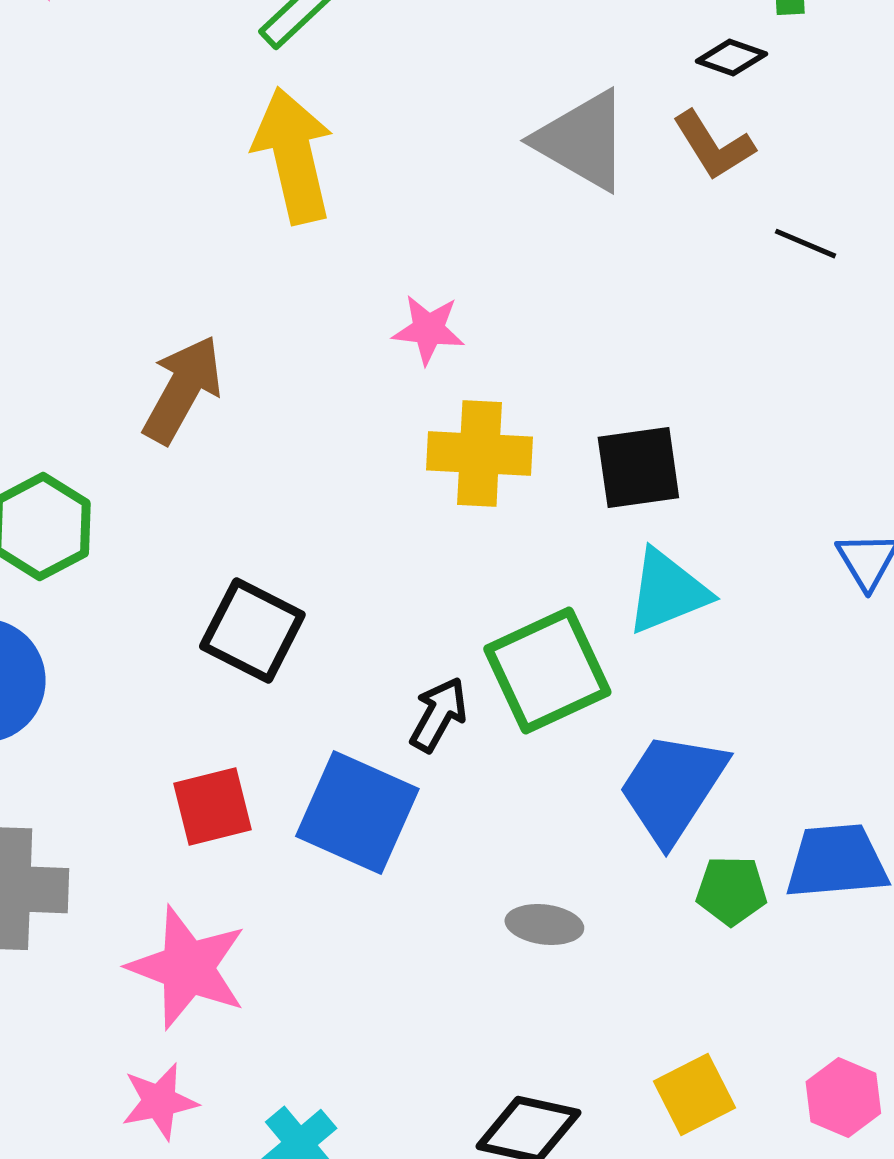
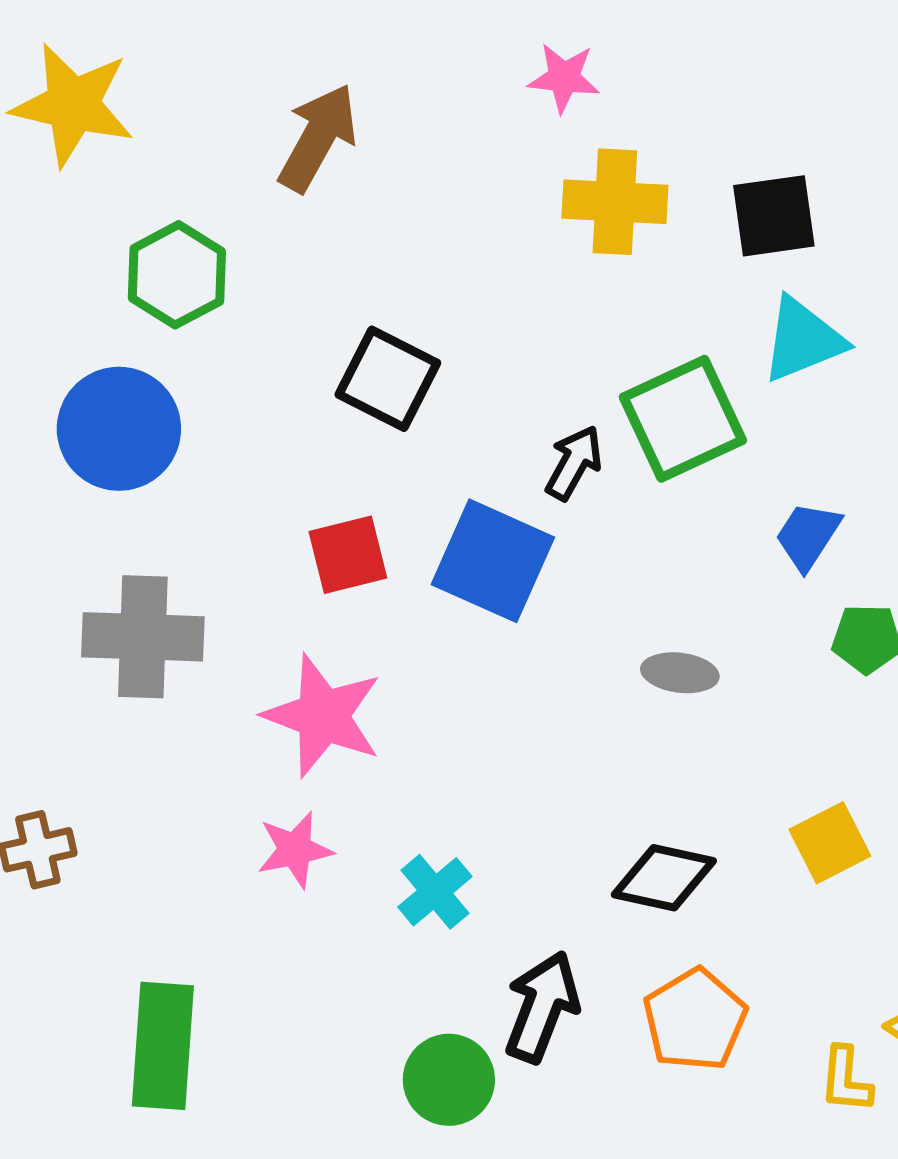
blue trapezoid: (672, 788) -> (808, 536), size x0.6

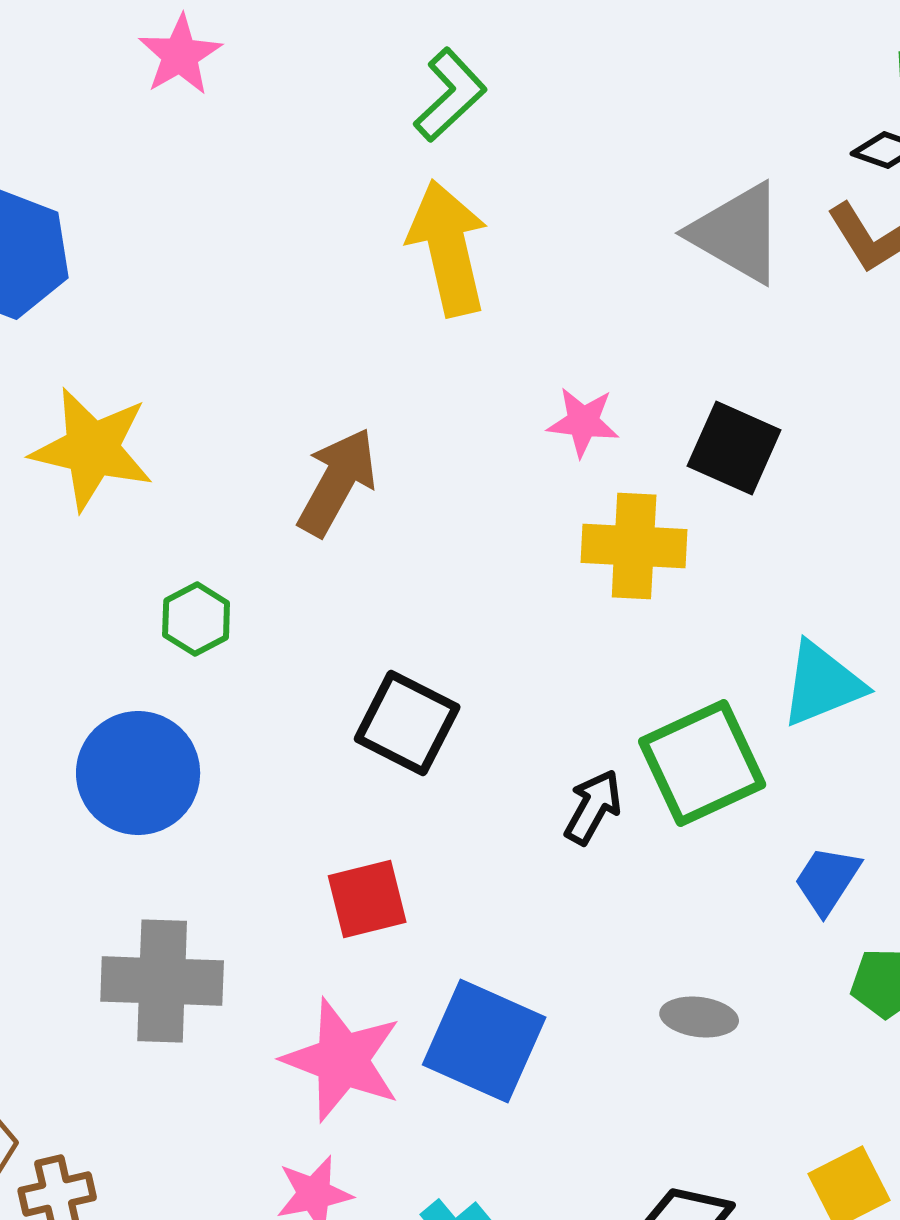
black square: (774, 216) -> (734, 448), moved, turned 32
green hexagon: (177, 275) -> (196, 619), size x0.7
blue square: (493, 561) -> (484, 1041), moved

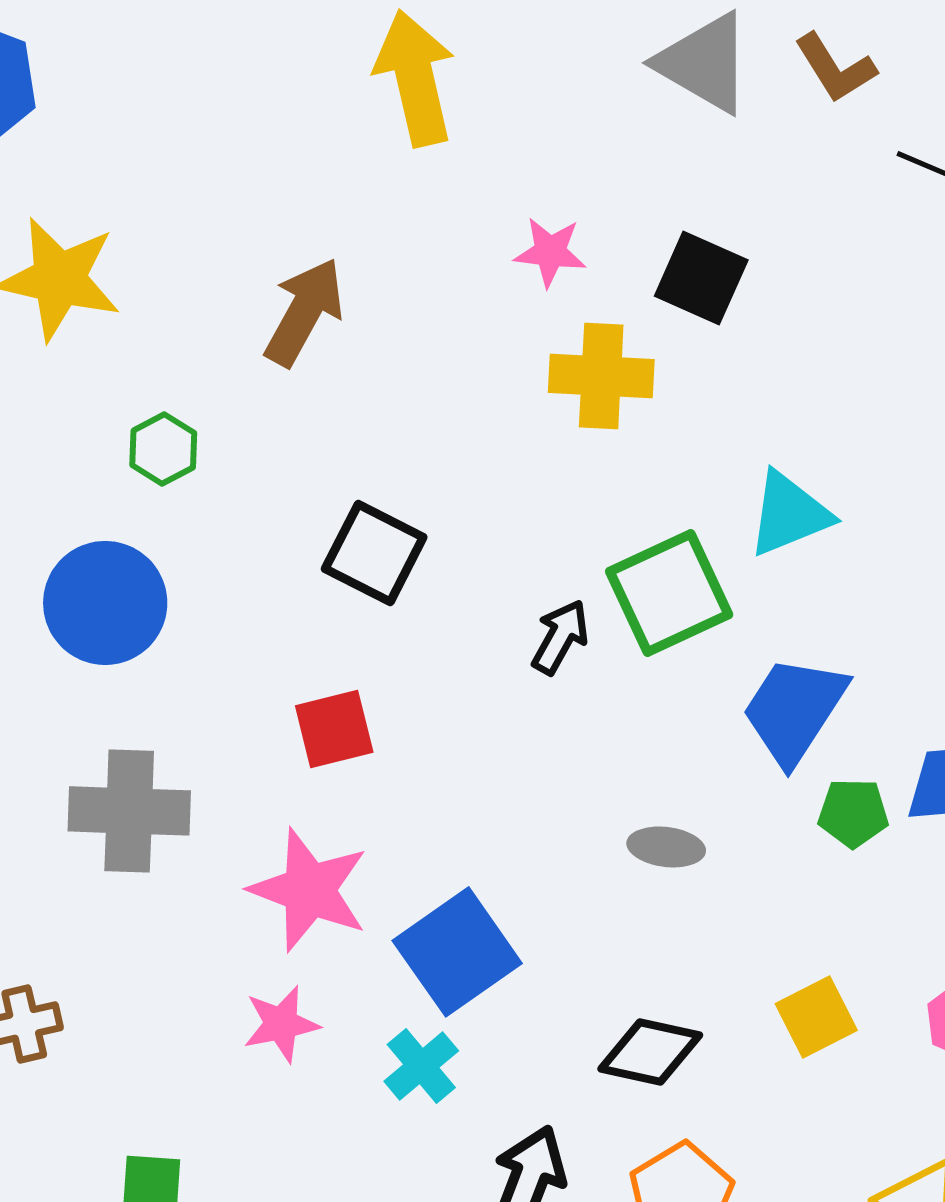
blue trapezoid: (827, 880) -> (794, 710), size x1.6
blue square: (484, 1041) -> (457, 952), moved, turned 31

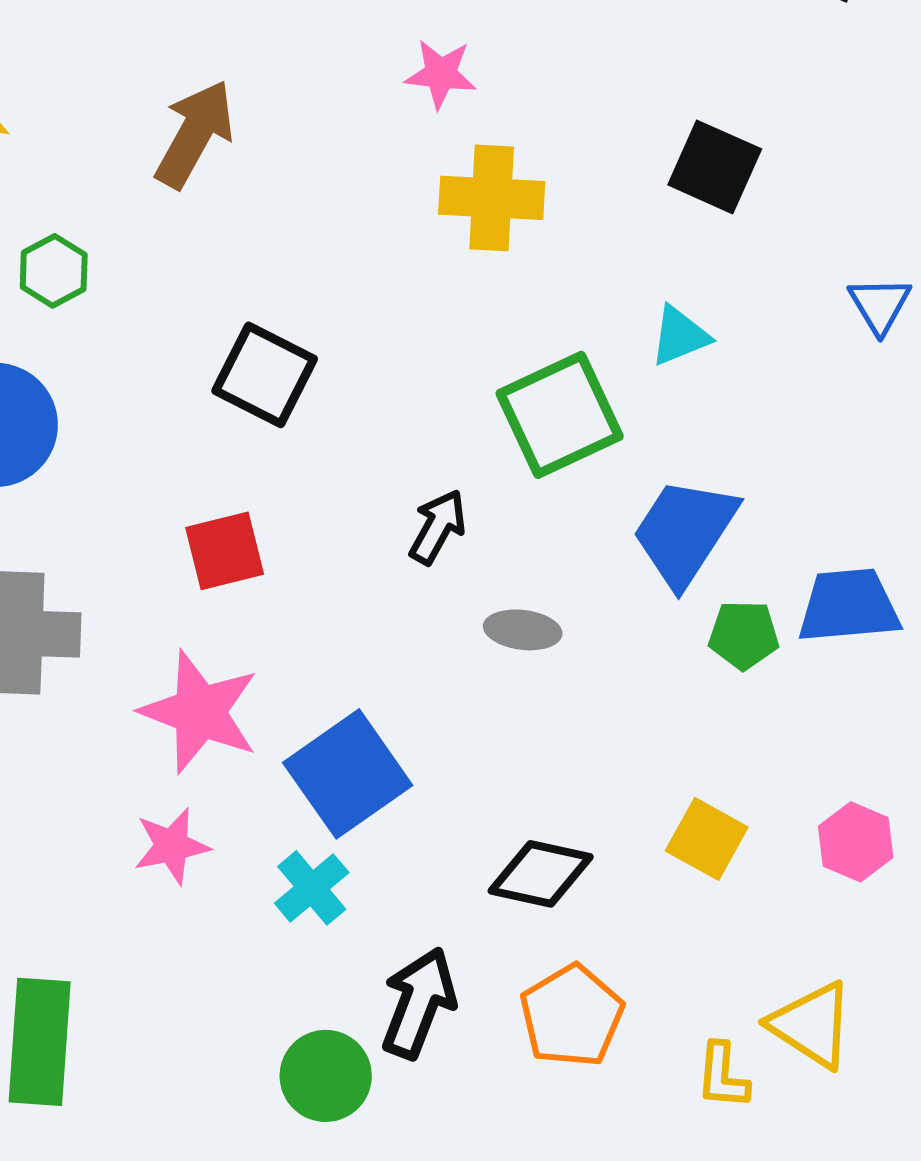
black square: (701, 278) -> (715, 167), moved
cyan triangle: (789, 514) -> (680, 336), size x0.7
black arrow: (560, 637) -> (438, 527), moved
gray ellipse: (666, 847) -> (523, 630), moved
yellow square: (816, 1017) -> (707, 839), turned -34

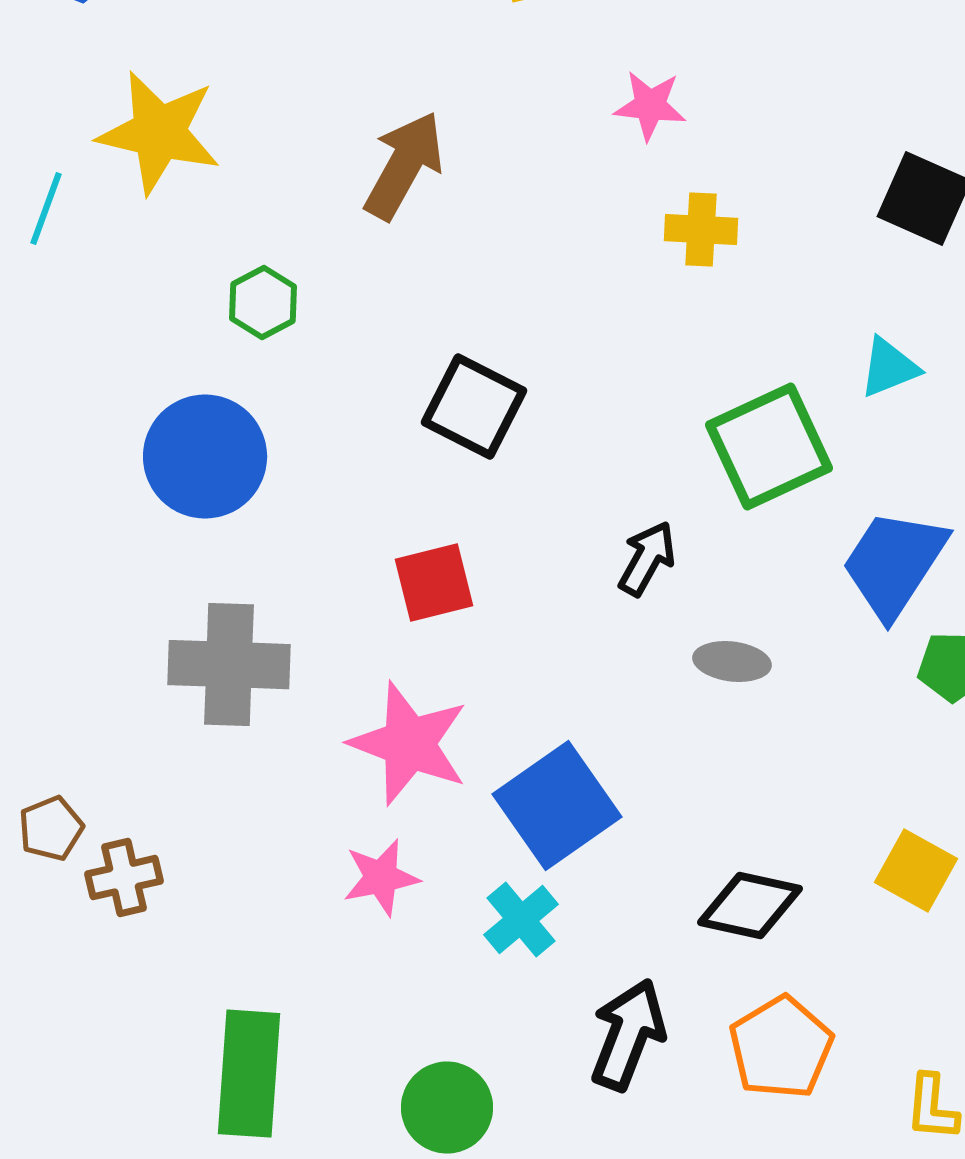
yellow cross: (492, 198) -> (701, 230), size x0.7
green circle: (326, 1076) -> (447, 1108), moved

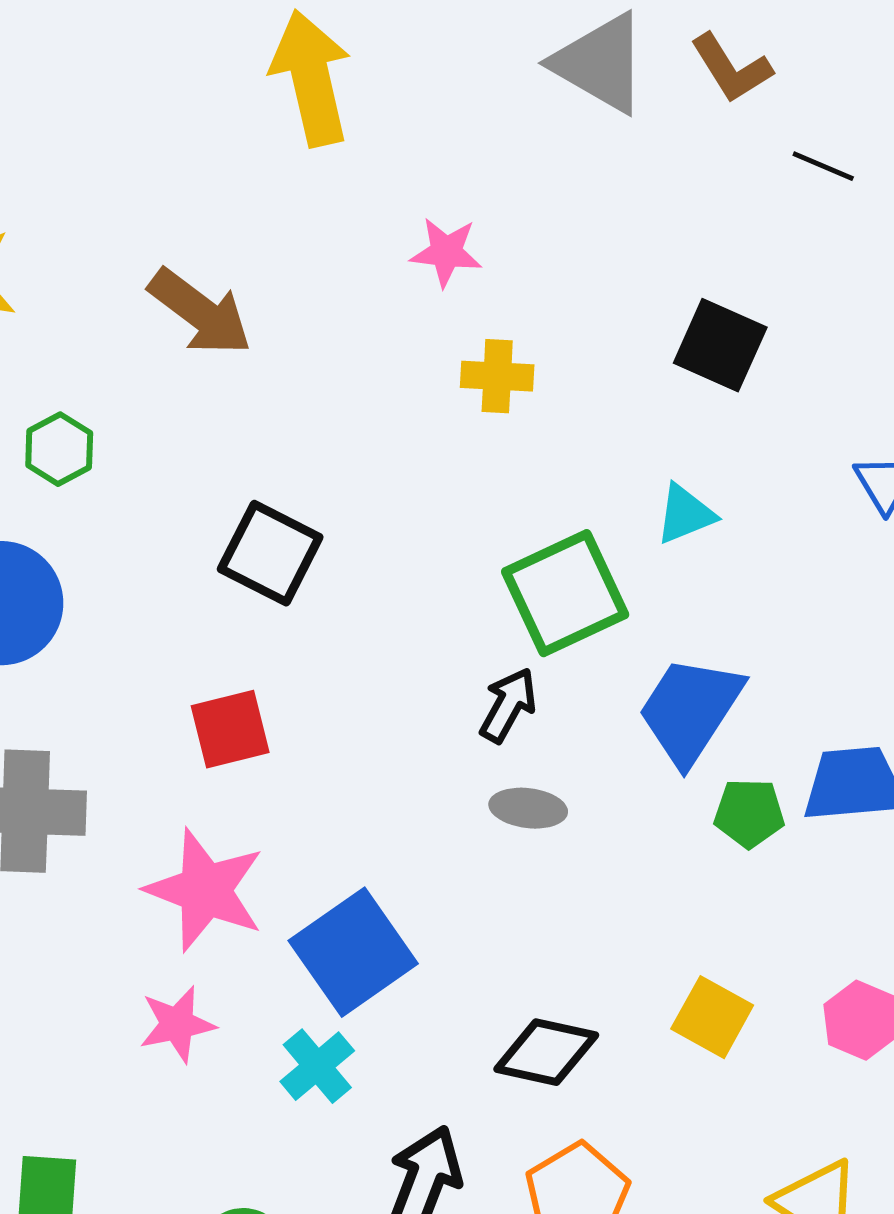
brown arrow: (404, 166) -> (200, 312), turned 98
black arrow: (647, 559) -> (508, 705), moved

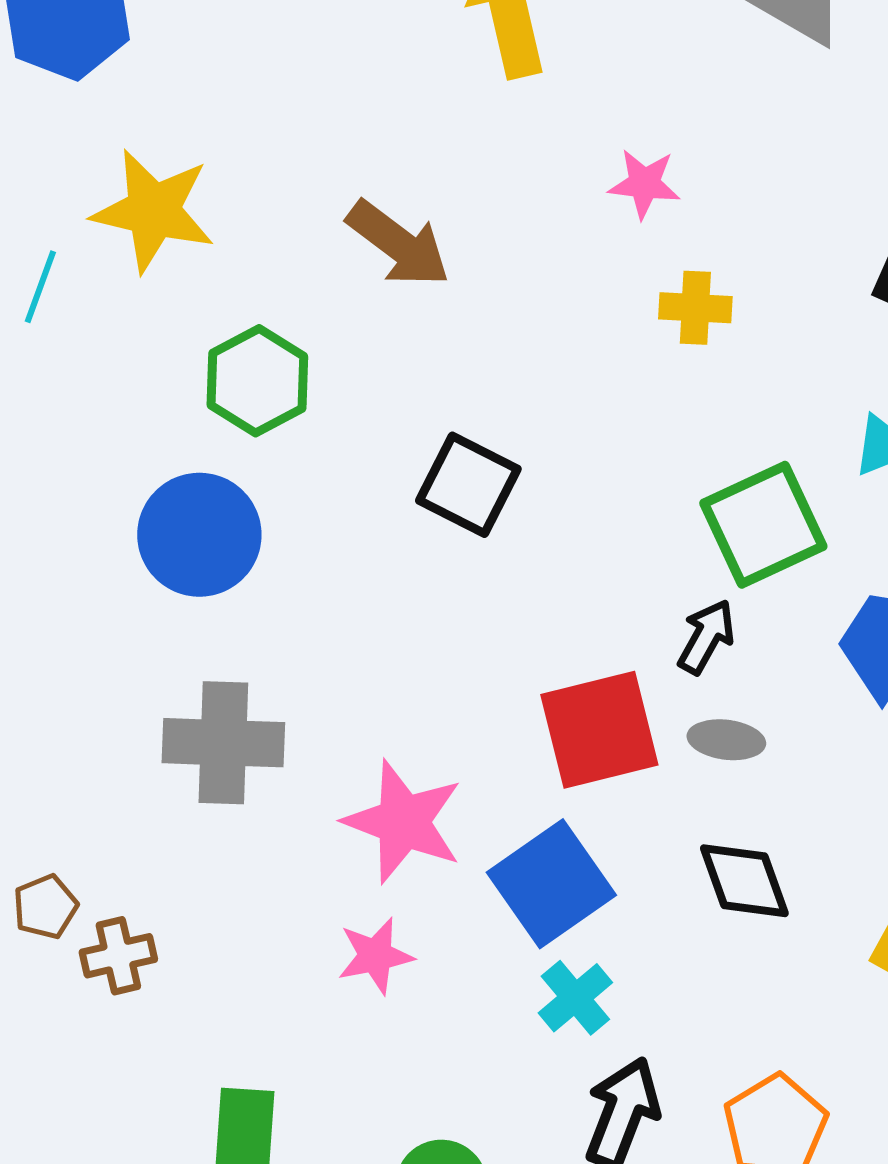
green hexagon: (59, 449) -> (257, 381), size x1.5
red square: (230, 729) -> (599, 730), moved, size x1.5
black diamond: (546, 1052) -> (744, 881), moved, turned 58
cyan cross: (317, 1066) -> (575, 998), moved

